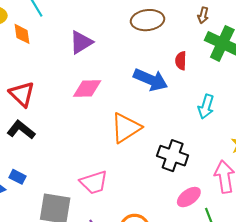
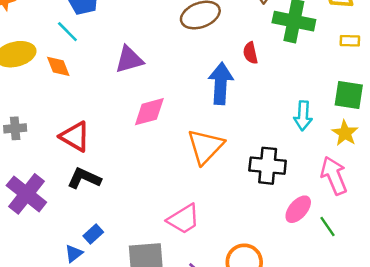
purple triangle: (81, 42) -> (129, 60), turned 30
blue arrow: (151, 80) -> (221, 83), turned -96
cyan arrow: (206, 107) -> (303, 116), moved
blue rectangle: (17, 177) -> (93, 234), turned -56

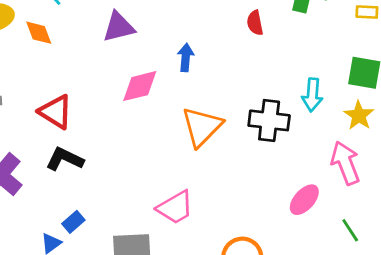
blue arrow: (221, 83) -> (186, 57), moved, size x0.6
black cross: (268, 166) -> (269, 120), moved
green line: (328, 227) -> (350, 230), moved

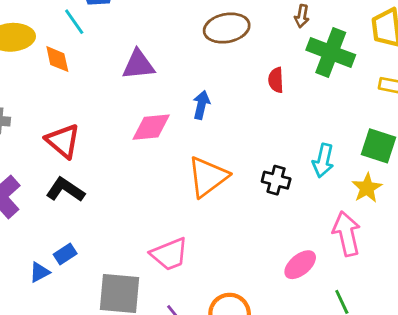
black cross: (269, 120) -> (276, 180), size x0.7

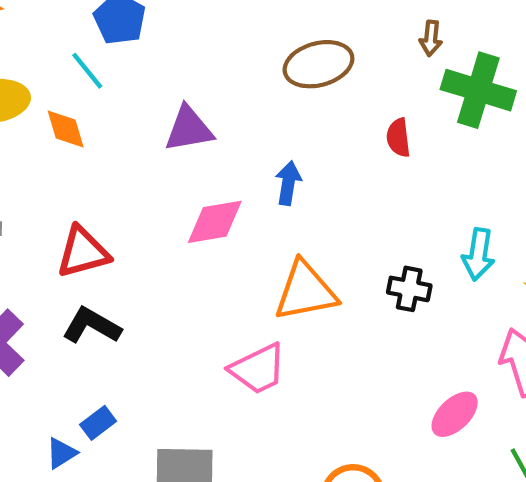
red triangle: (63, 141) -> (83, 252), turned -51
orange triangle: (208, 177) -> (306, 291), turned 30
pink trapezoid: (169, 254) -> (258, 369), moved

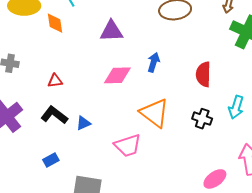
red semicircle: (398, 138) -> (203, 74), moved, size x1.4
red triangle: (83, 252) -> (55, 81), size x0.6
orange triangle: (306, 291) -> (155, 113), turned 40
blue triangle: (61, 453) -> (83, 123), moved

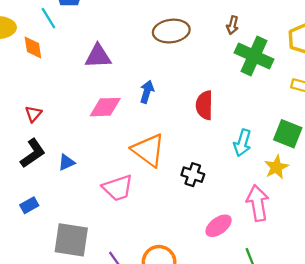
red triangle: (55, 81) -> (33, 114), turned -42
black L-shape: (54, 115) -> (33, 153), turned 108
black cross: (202, 119) -> (193, 175), moved

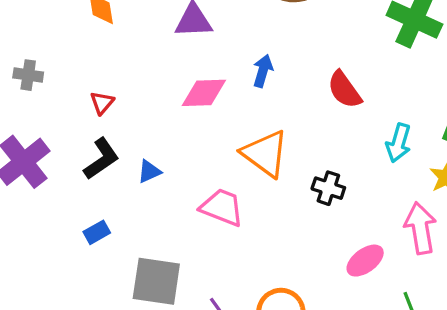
red semicircle: (204, 105) -> (344, 90), turned -36
pink trapezoid: (118, 188) -> (222, 207), turned -140

